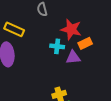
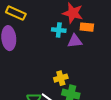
orange rectangle: (85, 43) -> (87, 27), turned 32

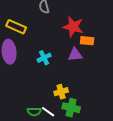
cyan cross: (59, 30) -> (44, 58), moved, turned -32

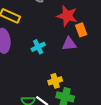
orange rectangle: (87, 41) -> (81, 30), turned 64

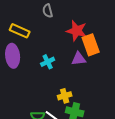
orange rectangle: (81, 30) -> (91, 45), size x1.5

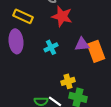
red star: (77, 31) -> (62, 16), moved
orange rectangle: (91, 45) -> (96, 51), moved

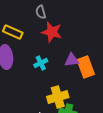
yellow cross: (68, 81) -> (58, 97), size x1.5

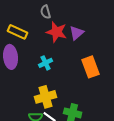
purple triangle: (72, 60) -> (77, 33), moved, turned -35
yellow cross: (58, 97) -> (46, 97), moved

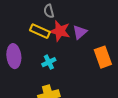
yellow rectangle: (18, 32) -> (40, 31), moved
orange rectangle: (91, 67) -> (103, 57), moved

